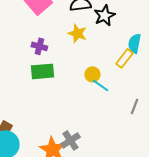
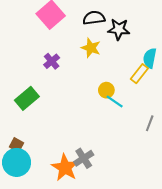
black star: (104, 15) -> (119, 29), turned 30
purple cross: (39, 46) -> (52, 61), turned 35
green rectangle: (42, 71) -> (27, 98), moved, turned -35

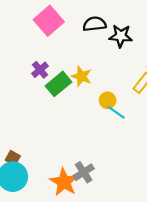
yellow star: (91, 48) -> (81, 76), moved
purple cross: (52, 61) -> (40, 70), moved
green rectangle: (27, 98) -> (59, 84), moved

